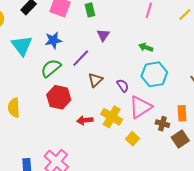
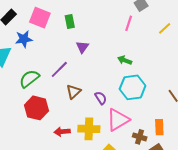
blue star: (53, 40) -> (24, 39), moved
yellow cross: (112, 117) -> (89, 129), turned -30

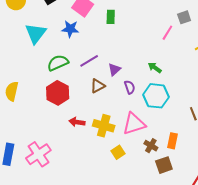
blue star: (24, 39) -> (70, 29), moved
purple triangle: (82, 47) -> (114, 70), moved
purple semicircle: (101, 98) -> (130, 87), moved

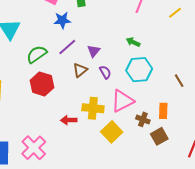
blue star: (70, 29) -> (62, 20), moved
purple semicircle: (130, 87) -> (105, 72), moved
red arrow: (77, 122) -> (69, 120), moved
yellow square: (118, 152) -> (112, 132), size x1.5

